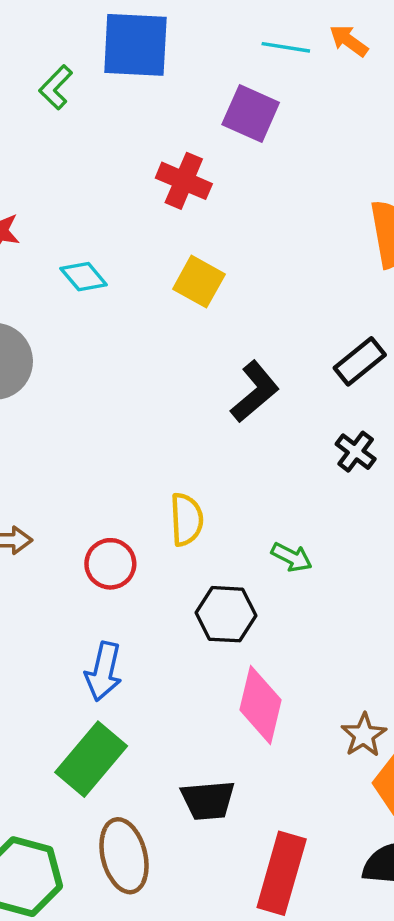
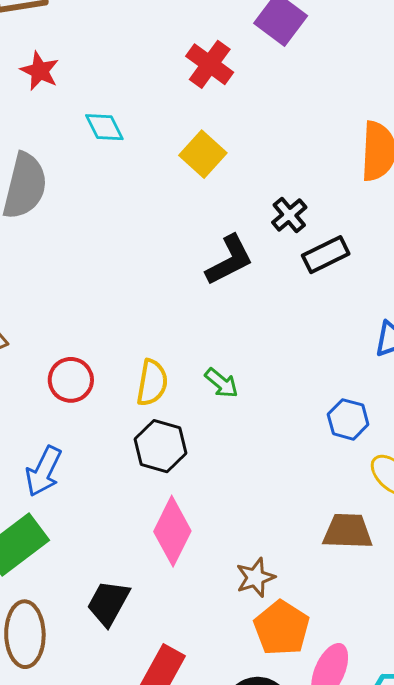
black cross: (356, 452) -> (289, 215), moved
yellow semicircle: (186, 519) -> (152, 383), moved
green arrow: (292, 557) -> (222, 383), moved
black trapezoid: (208, 800) -> (108, 603), turned 111

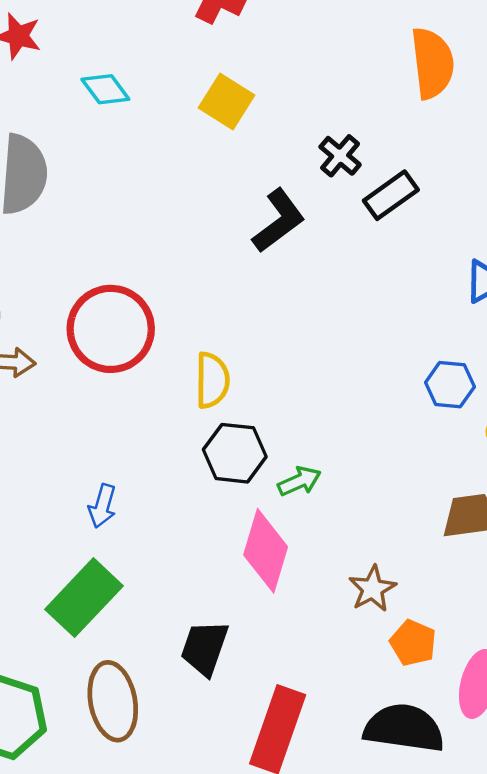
red circle: (71, 380) -> (111, 329), moved, size x1.6
green arrow: (222, 383) -> (299, 481), moved, turned -54
blue arrow: (44, 471) -> (102, 506), size x0.7
orange pentagon: (282, 628) -> (413, 643), size x0.7

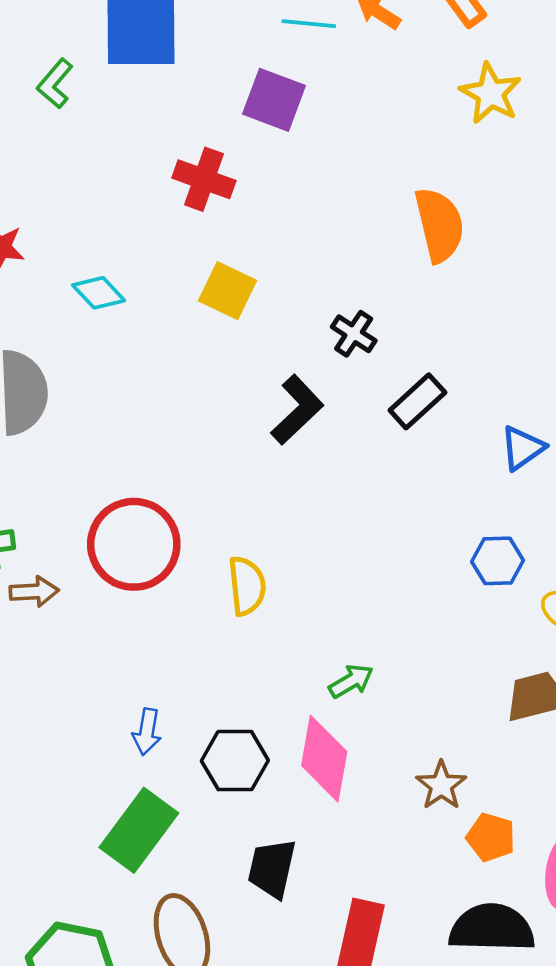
black rectangle: (391, 195) -> (417, 401), moved
black hexagon: (235, 453) -> (235, 761), moved

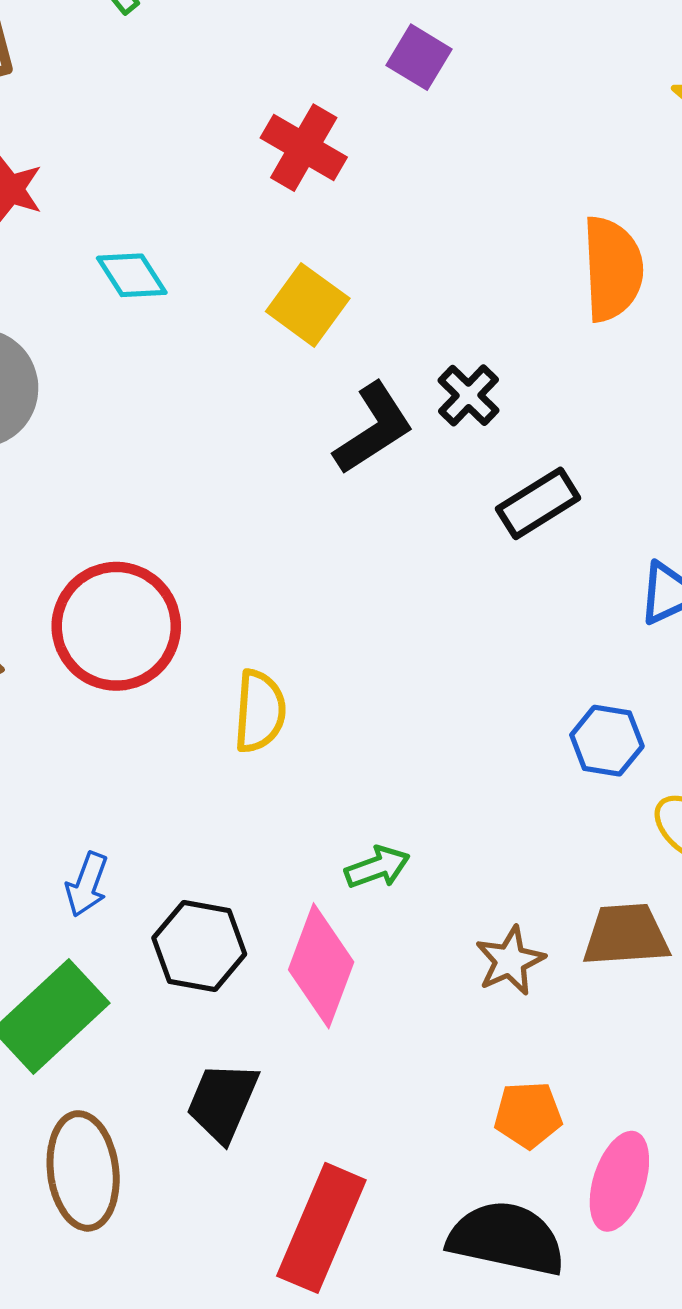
purple square: (274, 100) -> (419, 57), size x0.7
black L-shape: (297, 410) -> (373, 429), moved
brown star: (441, 785) -> (510, 961), moved
orange pentagon: (491, 837) -> (528, 1115), turned -30

